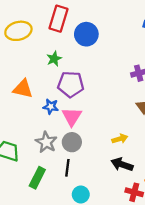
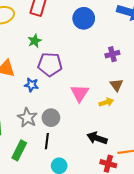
blue circle: (86, 34) -> (84, 18), moved
pink triangle: (72, 117) -> (80, 93), moved
yellow arrow: (120, 139) -> (106, 102), moved

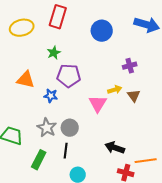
yellow arrow: (106, 102) -> (115, 90), moved

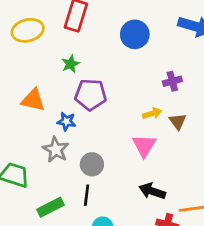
pink triangle: (98, 104) -> (144, 146), moved
gray star: (47, 128) -> (56, 150), moved
green rectangle: (39, 160) -> (50, 207), turned 36

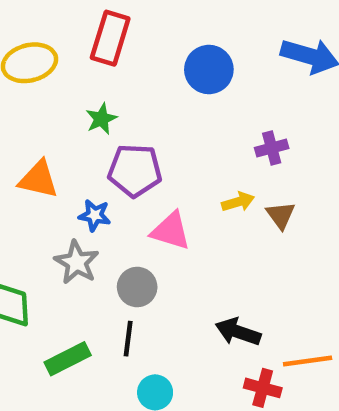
pink triangle: (144, 146) -> (171, 231), moved, turned -45

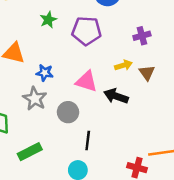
purple pentagon: (135, 170) -> (86, 31), moved
black arrow: (238, 332) -> (116, 96), moved
black line: (128, 339) -> (88, 140), moved

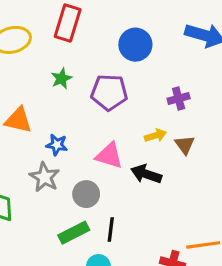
green rectangle: (30, 152) -> (74, 233), moved

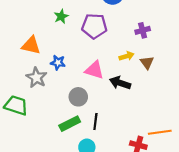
gray star: (45, 177) -> (36, 78), moved

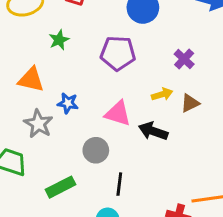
green star: (61, 16) -> (59, 40), moved
purple cross: (143, 30) -> (184, 59), turned -32
brown triangle: (147, 63) -> (190, 103), turned 40
green rectangle: (70, 124) -> (60, 187), moved

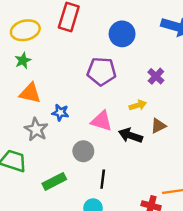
green star: (59, 40) -> (23, 61), moved
brown triangle: (190, 103) -> (158, 126), moved

